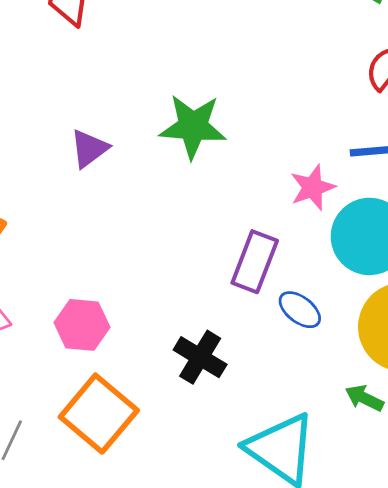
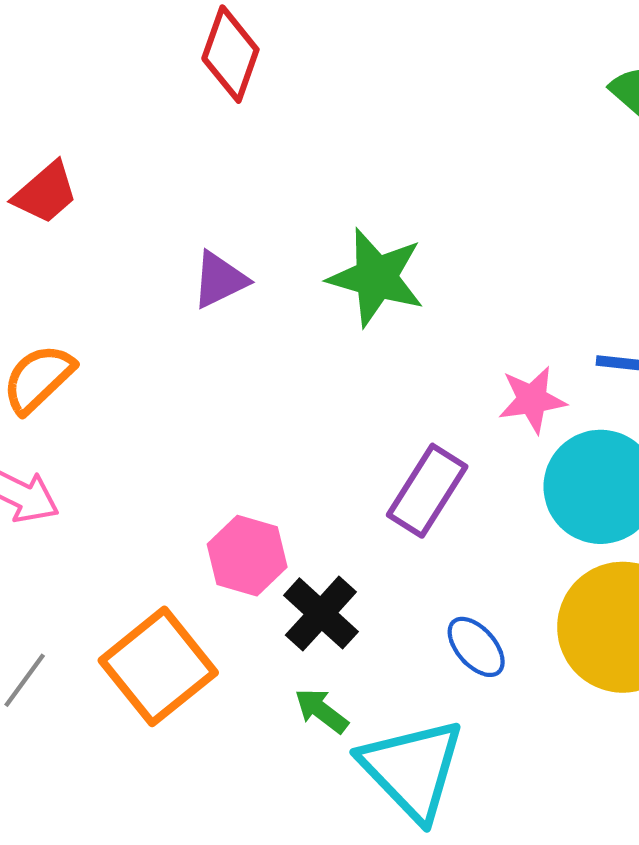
blue ellipse: (300, 310) -> (476, 647), moved
pink hexagon: (82, 325) -> (247, 556), moved
green arrow: (364, 398) -> (321, 711), moved

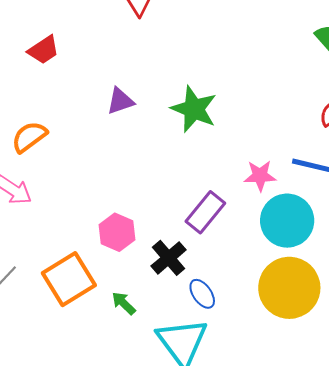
black cross: (321, 613) -> (169, 258), moved
blue ellipse: (476, 647) -> (202, 294), moved
green arrow: (321, 711) -> (124, 303), moved

